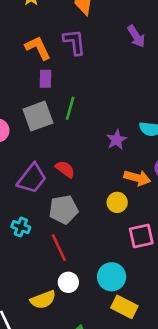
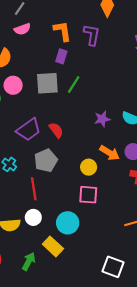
gray pentagon: (63, 210) -> (46, 161), turned -30
pink square: (141, 236) -> (88, 195), moved
yellow rectangle: (124, 307) -> (53, 246), moved

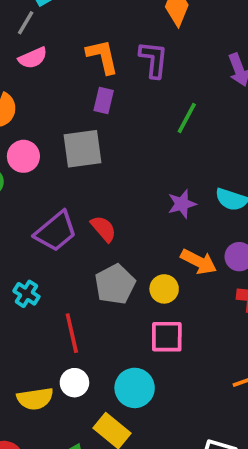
green line: (74, 85) -> (187, 118), moved
gray pentagon: (46, 161) -> (115, 284), moved

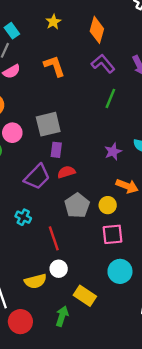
purple L-shape: (154, 59) -> (103, 64), moved, turned -40
purple rectangle: (104, 100) -> (56, 150), moved
red semicircle: (103, 229) -> (66, 172), turned -60
cyan circle: (135, 388) -> (120, 271), moved

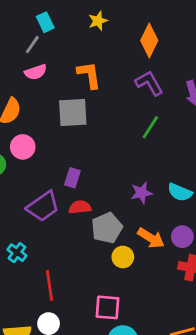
gray square: (48, 124) -> (73, 113), moved
gray pentagon: (77, 205) -> (107, 228), moved
pink square: (112, 234) -> (107, 307), moved

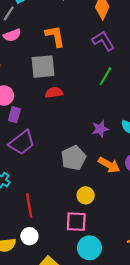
purple rectangle: (72, 178) -> (14, 115), moved
red semicircle: (80, 207) -> (54, 93), moved
yellow circle: (123, 257) -> (86, 195), moved

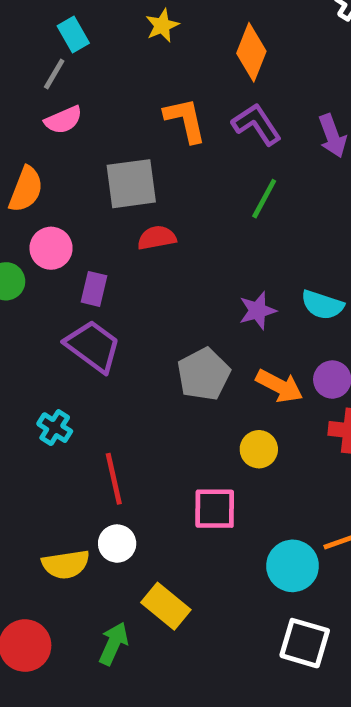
orange L-shape: (55, 36) -> (185, 120), moved
purple rectangle: (14, 115) -> (94, 289), moved
purple trapezoid: (22, 143) -> (93, 346), turned -104
yellow circle: (86, 195) -> (259, 449), moved
cyan circle: (89, 248) -> (293, 566), moved

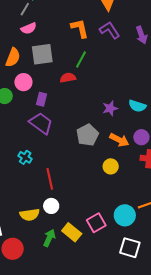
gray square: (131, 184) -> (42, 54), moved
green line: (264, 199) -> (81, 59), moved
pink square: (215, 509) -> (96, 223), moved, turned -30
green arrow: (114, 644) -> (49, 238), moved

